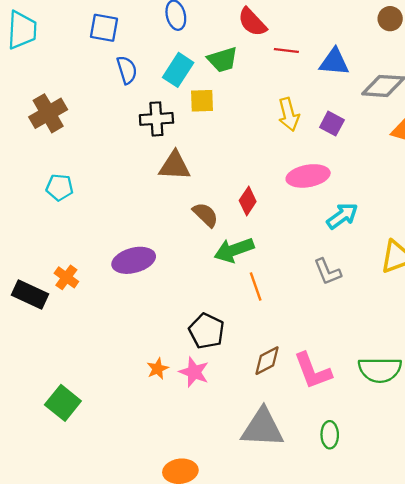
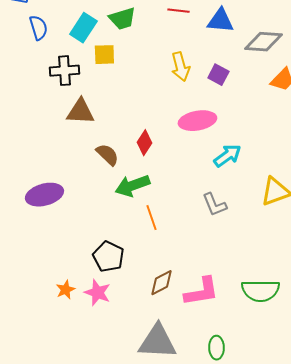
pink L-shape: (313, 371) -> (201, 292), turned -78

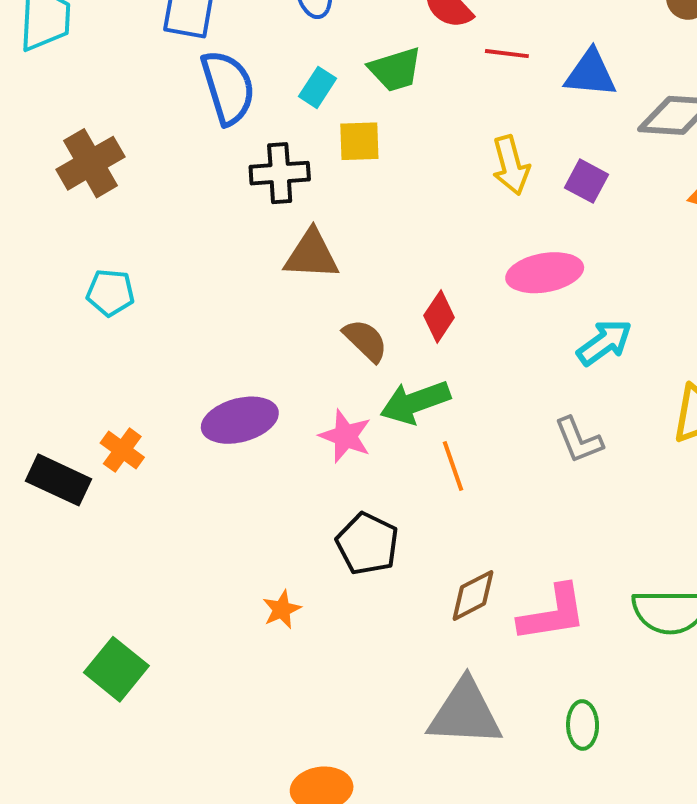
blue semicircle: (38, 28) -> (228, 87), size x1.5
cyan rectangle: (83, 28) -> (318, 87), size x0.7
pink star: (97, 293) -> (345, 436), moved

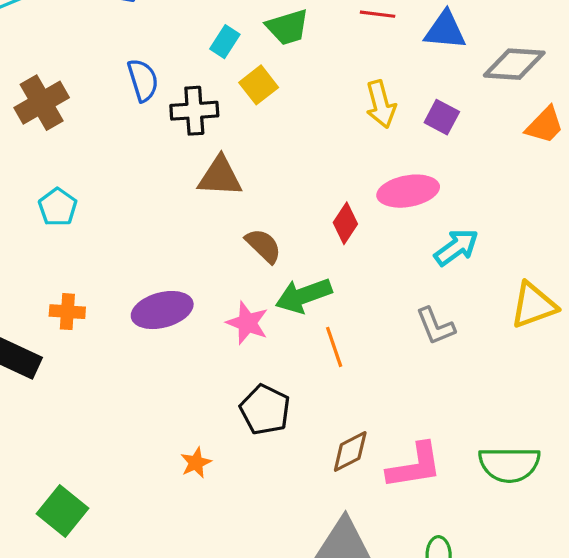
blue semicircle: (228, 87) -> (143, 80), moved, size x0.7
yellow square: (359, 141) -> (259, 85), turned -36
cyan pentagon: (110, 293) -> (58, 207), turned 30
red diamond: (439, 317) -> (345, 223), moved
orange cross: (122, 450) -> (67, 312), moved, turned -32

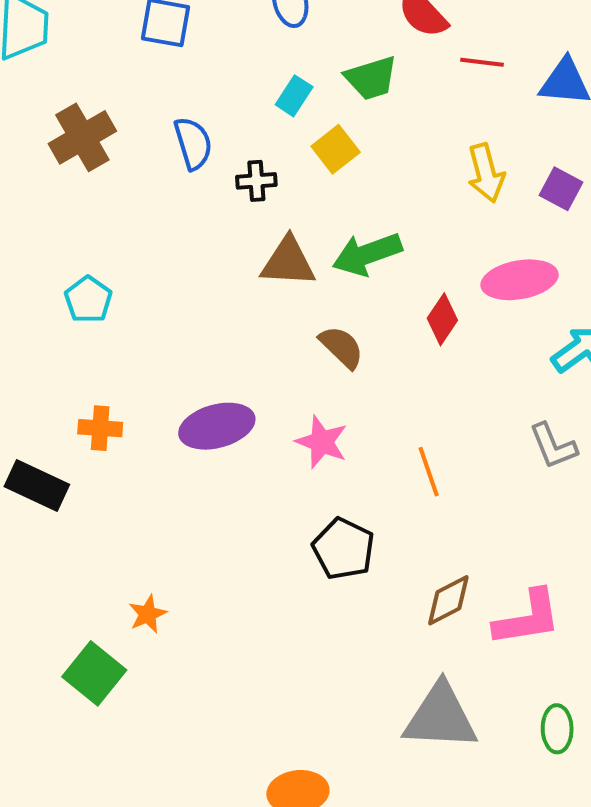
brown cross: (42, 103) -> (82, 137), moved
black cross: (194, 111) -> (256, 181), size x0.7
green arrow: (304, 296) -> (367, 254), moved
orange star: (196, 463) -> (148, 614), moved

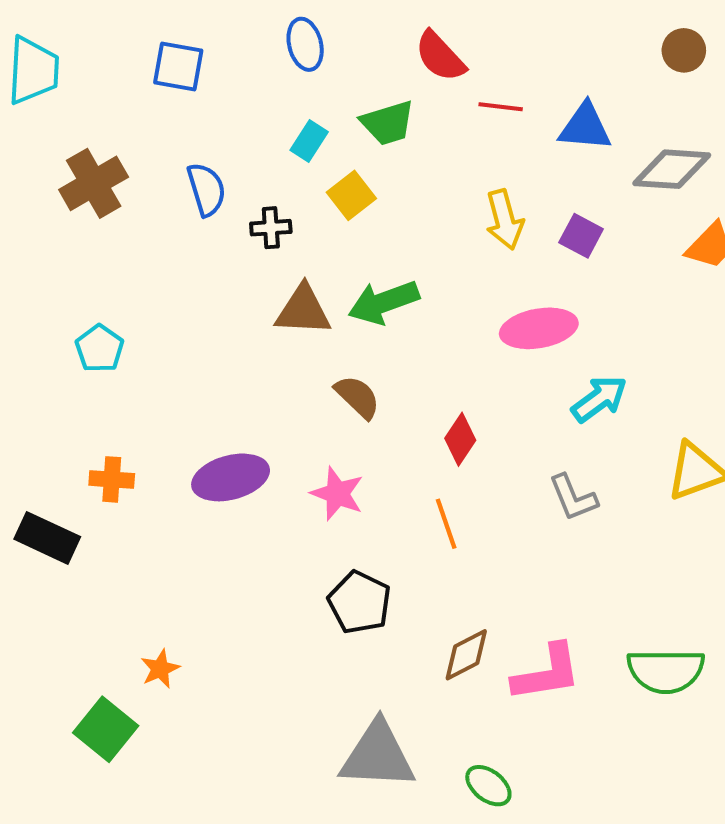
red diamond: (442, 319) -> (460, 439), moved
gray triangle: (440, 717) -> (378, 755), moved
green ellipse: (557, 729) -> (488, 786), moved, turned -51

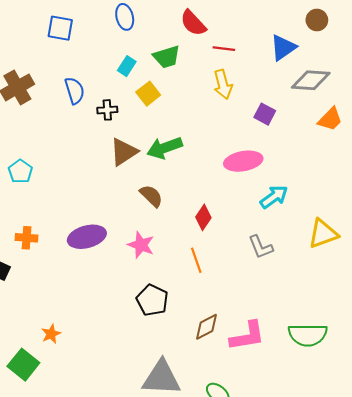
blue triangle: (585, 127) -> (283, 48), moved, turned -40
yellow arrow: (505, 220) -> (223, 84), moved
brown triangle: (303, 310) -> (124, 152), turned -36

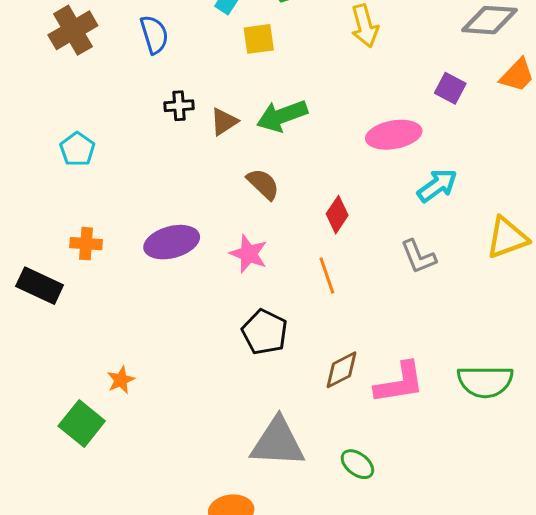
yellow square: (148, 94) -> (259, 39), turned 30
black cross: (107, 110) -> (179, 106), moved
purple square: (265, 114) -> (450, 88), moved
brown triangle: (124, 152) -> (224, 122), size x0.7

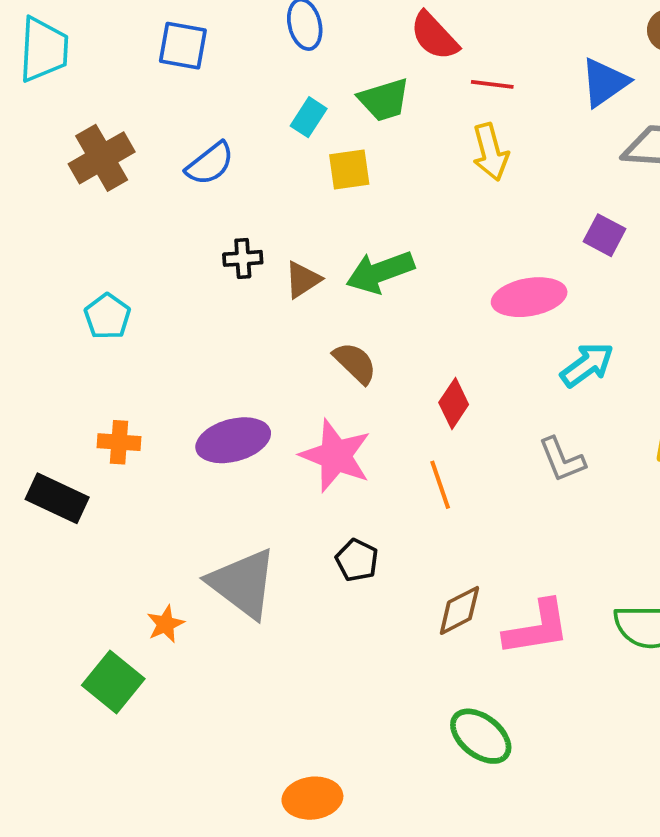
blue semicircle: (154, 35) -> (210, 164), turned 69
pink star: (249, 254) -> (336, 456), size x1.4
black pentagon: (265, 332) -> (357, 560), size x0.7
gray triangle: (278, 442) -> (243, 583), moved, turned 34
green ellipse: (357, 464) -> (481, 736), size x1.4

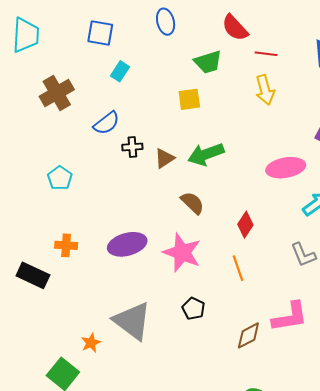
cyan rectangle: (309, 117) -> (120, 71), moved
blue semicircle: (210, 164) -> (106, 123), moved
pink L-shape: (537, 628) -> (290, 317), moved

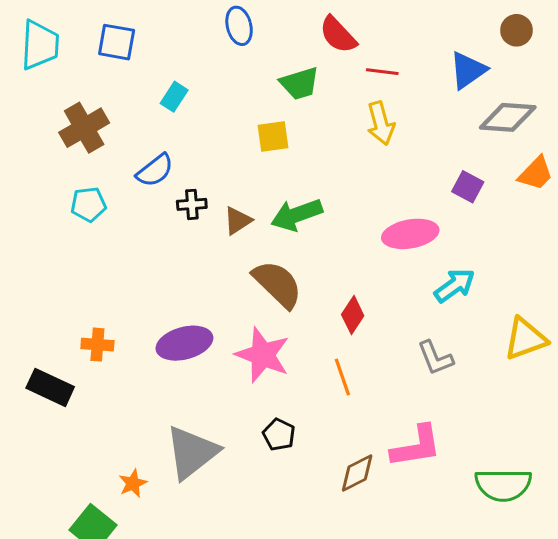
blue square: (100, 33) -> (117, 42), moved
cyan pentagon: (60, 178) -> (89, 204), moved, turned 30
brown semicircle: (192, 203) -> (277, 284), size x1.5
gray triangle: (132, 321) -> (192, 452), turned 45

